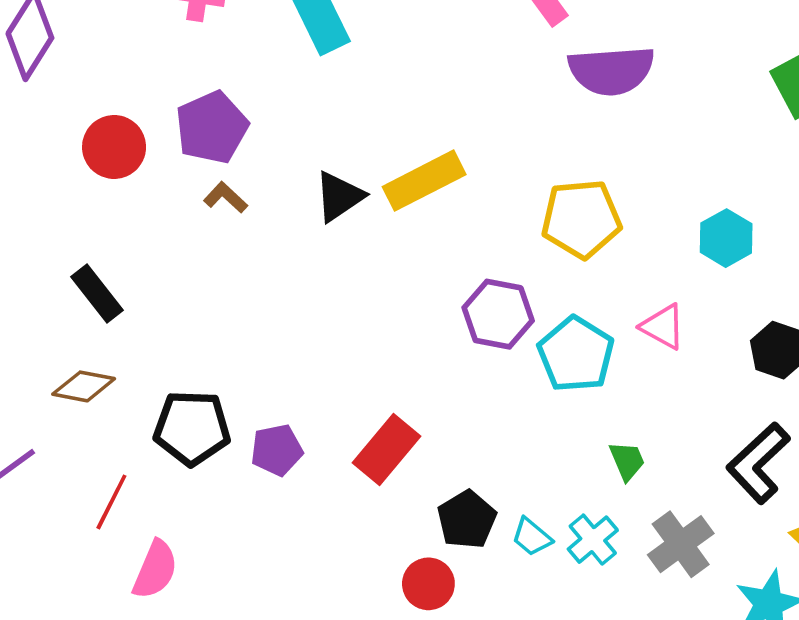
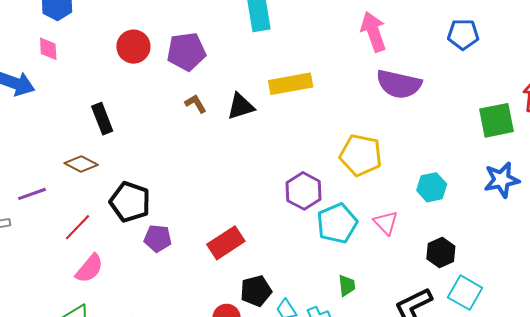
yellow rectangle: (424, 181) -> (291, 84), moved
brown L-shape: (226, 197) -> (196, 104), moved
purple pentagon: (277, 450) -> (158, 238), moved

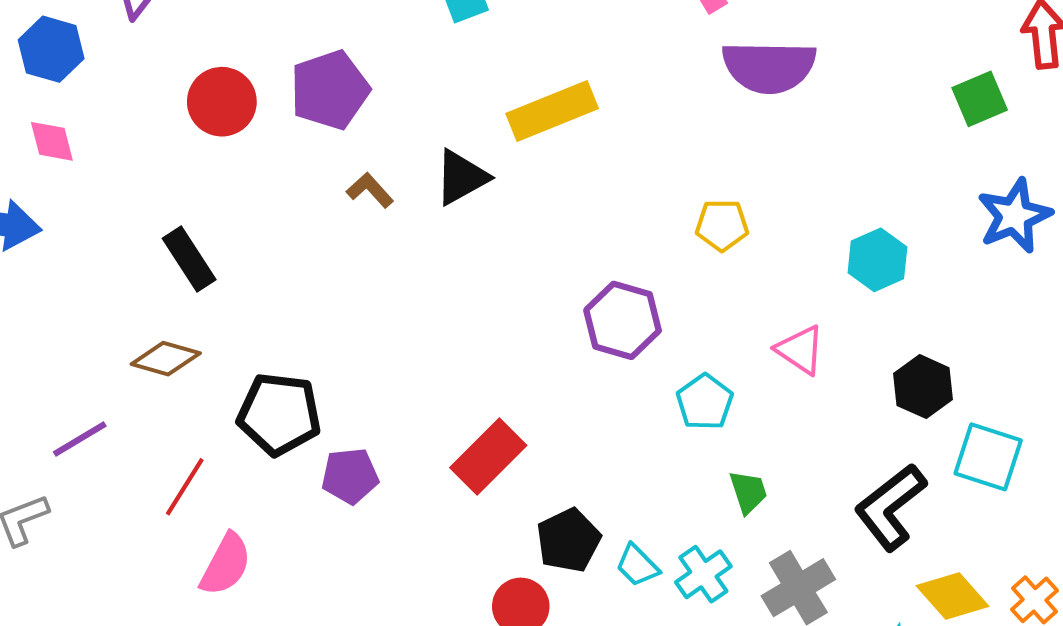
green square: (497, 120) -> (980, 99), size x0.7
yellow pentagon: (361, 155) -> (722, 225), size x0.6
cyan pentagon: (337, 223) -> (705, 402), moved, size x0.7

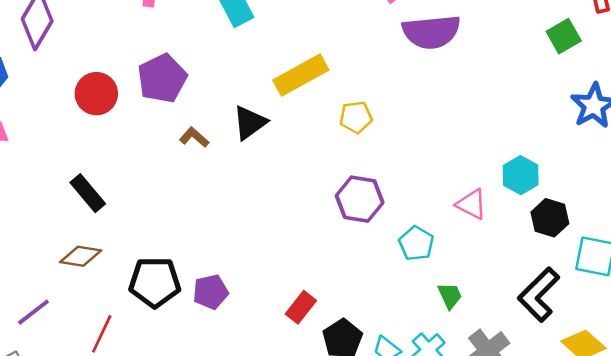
yellow pentagon: (722, 225) -> (356, 117), moved
cyan hexagon: (877, 260) -> (521, 175), moved
red rectangle: (488, 456) -> (301, 307), moved, size x0.7
purple pentagon: (350, 476) -> (211, 292), moved

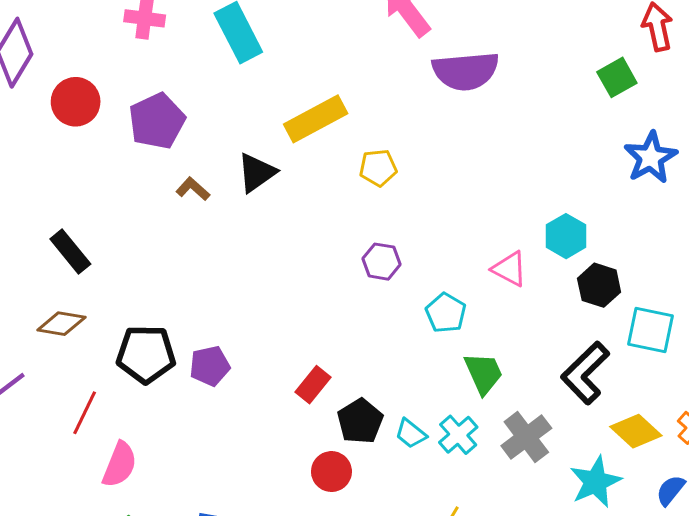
red circle: (96, 94) -> (76, 102), moved
purple hexagon: (360, 199) -> (381, 262), size x0.7
green trapezoid: (450, 296) -> (484, 373), size x1.4

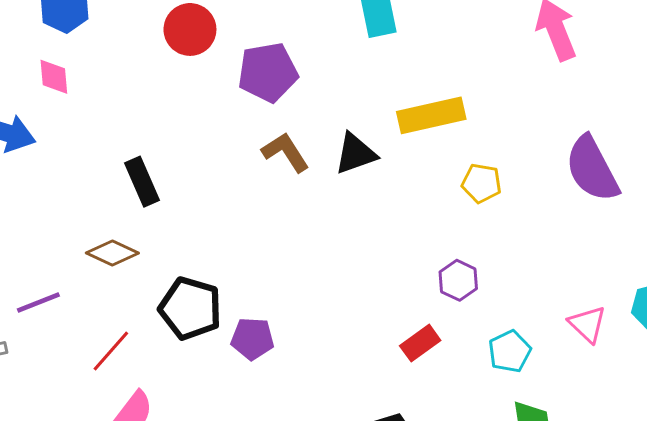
purple semicircle: (466, 71) -> (592, 169), moved, turned 52
brown L-shape: (193, 189) -> (285, 152), size x1.4
red rectangle: (313, 385) -> (420, 343), moved

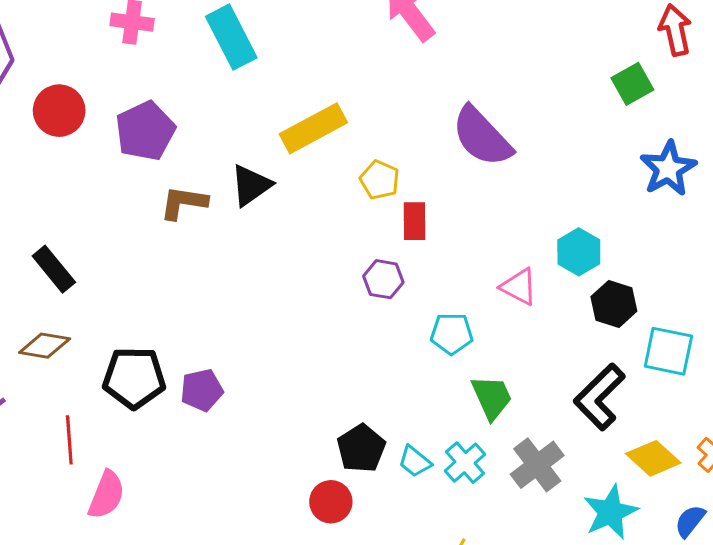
brown L-shape: (285, 152) -> (184, 203), turned -33
yellow pentagon: (481, 183) -> (380, 180), turned 30
red rectangle: (420, 343) -> (414, 221), moved, turned -39
red line: (111, 351) -> (69, 440), turned -30
cyan pentagon: (510, 351) -> (452, 334), turned -30

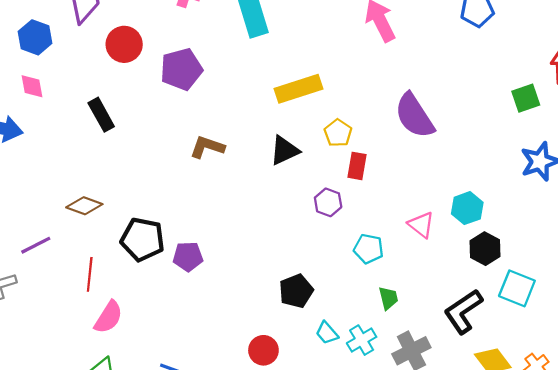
black triangle: (251, 185) -> (284, 150), moved
brown L-shape: (184, 203) -> (207, 147), moved
black rectangle: (54, 269) -> (101, 115), moved
green trapezoid: (492, 397) -> (388, 298), size x0.7
black pentagon: (361, 448) -> (296, 291), moved

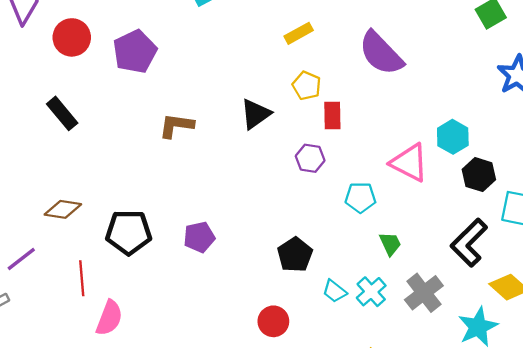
yellow rectangle: (298, 89) -> (299, 33), moved, size x0.6
pink triangle: (421, 225) -> (409, 163), size x1.4
purple pentagon: (188, 257) -> (199, 237), moved

